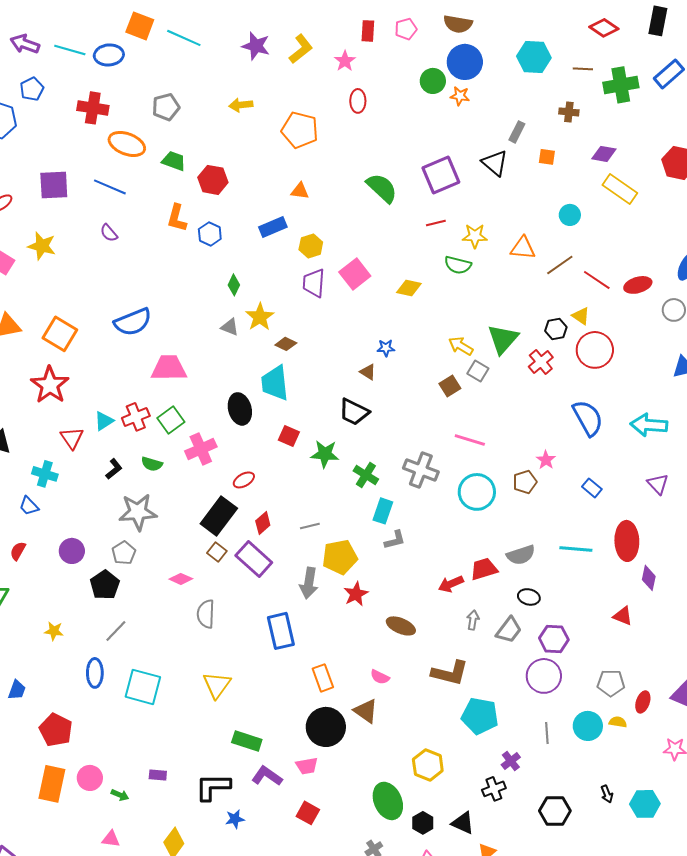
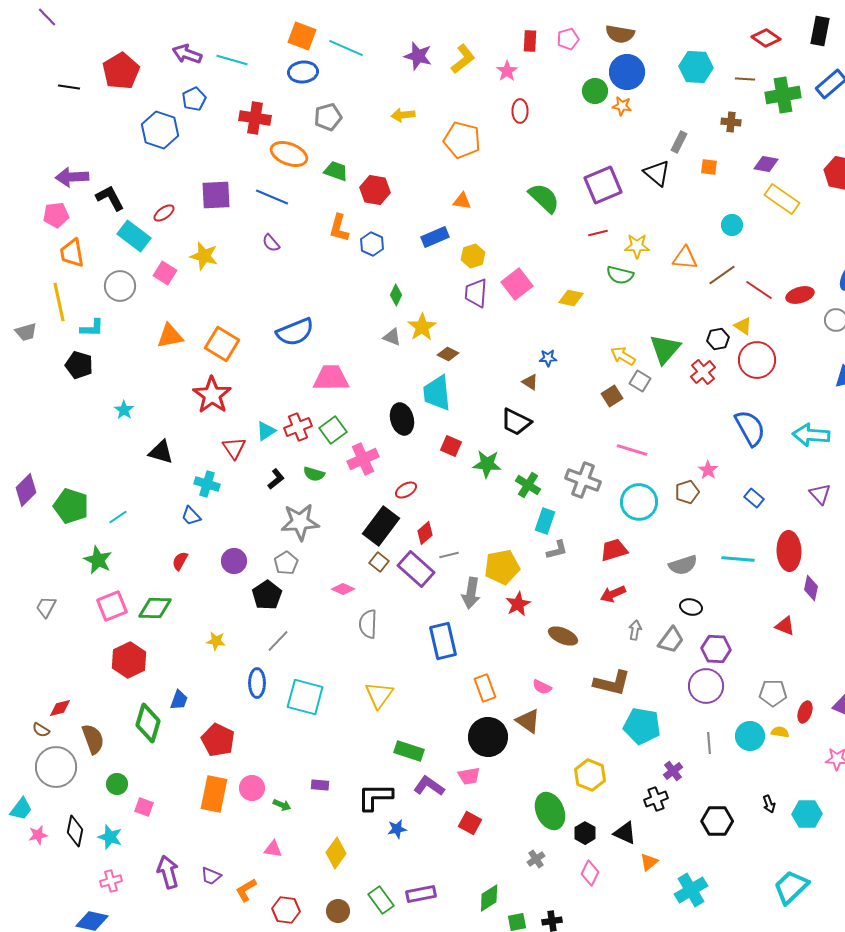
blue ellipse: (109, 55) -> (303, 72), moved
gray line: (310, 526) -> (449, 555), moved
red trapezoid: (484, 569) -> (614, 550), moved

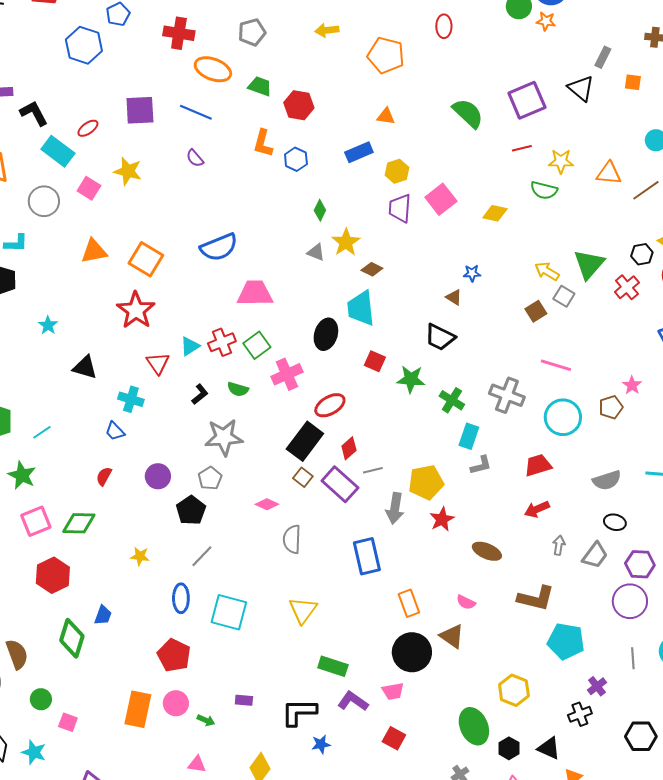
black ellipse: (402, 419) -> (326, 334), turned 32
red ellipse: (406, 490) -> (330, 405), size x1.4
red pentagon: (218, 740) -> (174, 655), moved

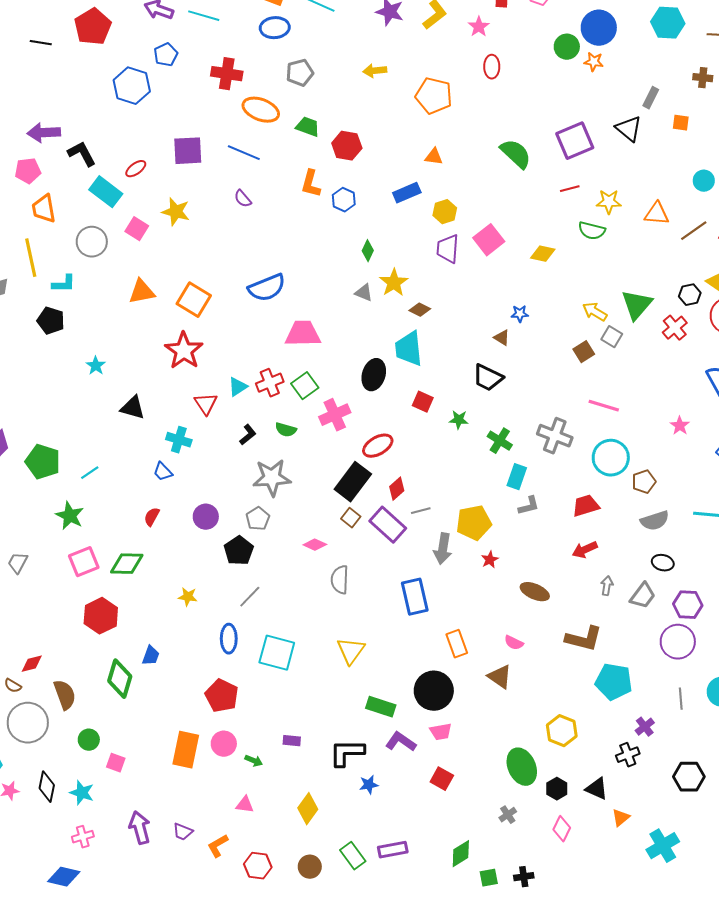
green star: (411, 379) -> (459, 420), size x0.7
brown pentagon: (611, 407) -> (644, 482), moved
red star: (442, 519) -> (490, 560), size x0.7
black circle: (412, 652) -> (434, 691), moved

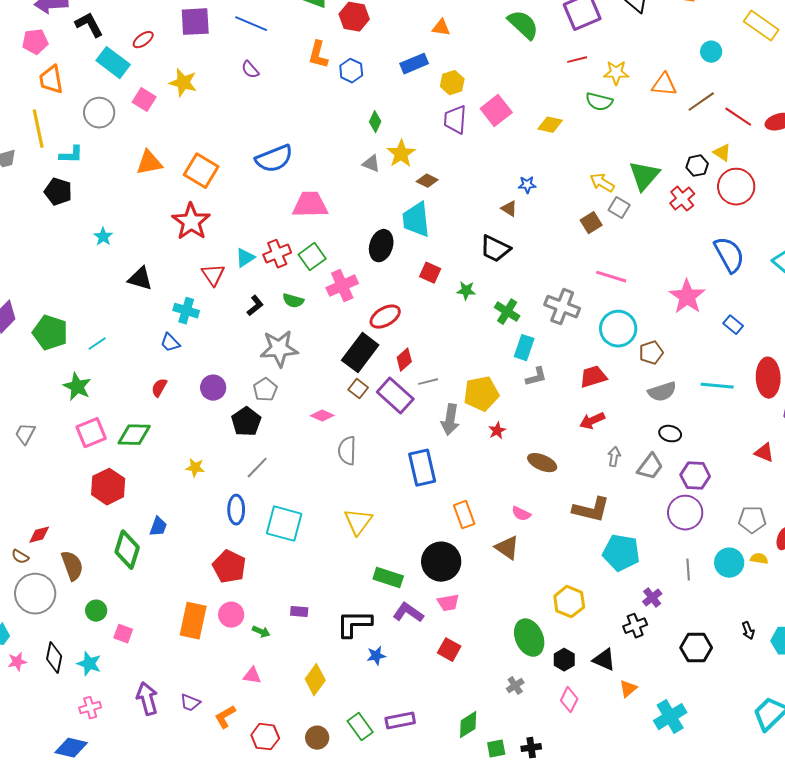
pink star: (680, 426) -> (687, 297), size x1.8

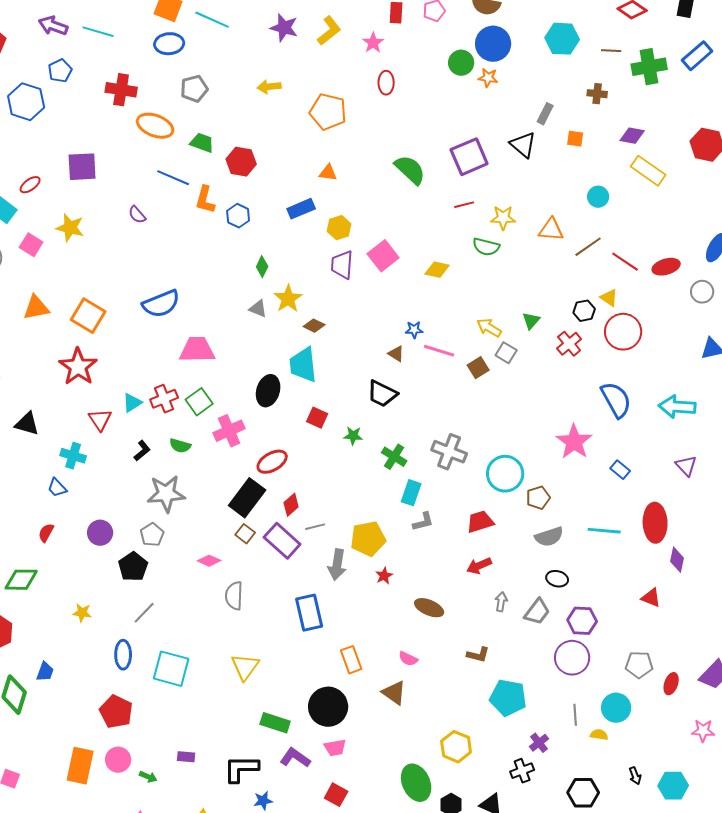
blue line: (251, 24) -> (173, 178), moved
green triangle: (644, 176) -> (531, 321), size x0.6
pink line: (611, 277) -> (439, 351), moved
brown L-shape: (591, 510) -> (478, 655), size x0.6
yellow semicircle: (759, 559) -> (599, 735), moved

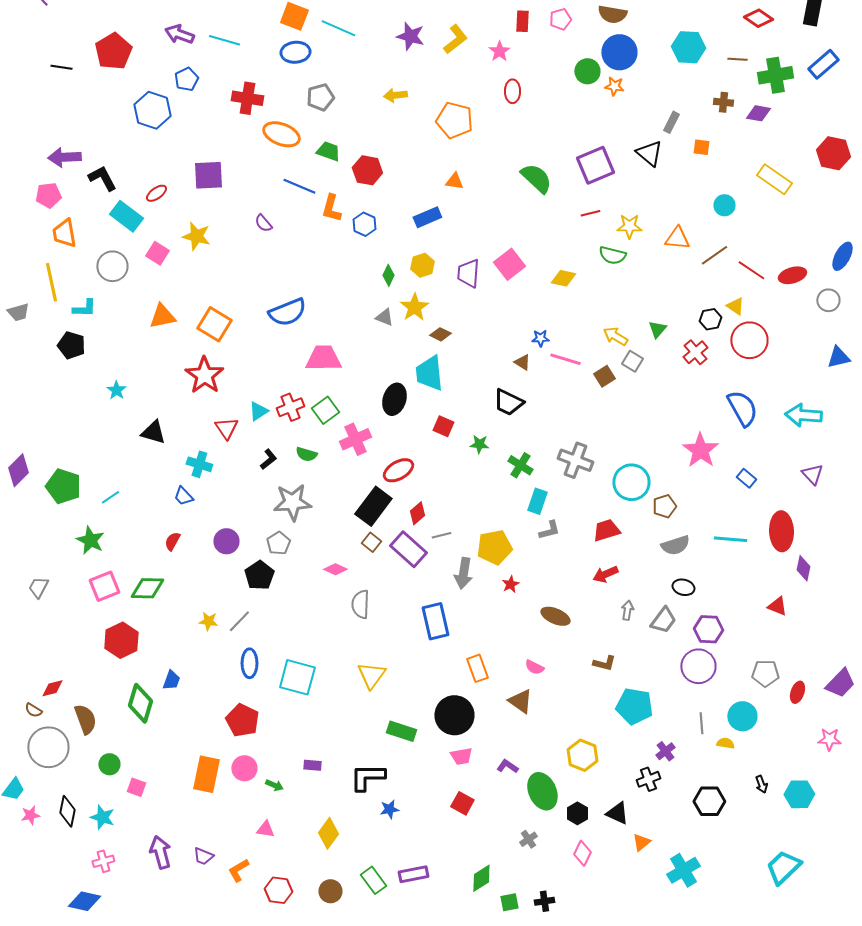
purple diamond: (632, 136) -> (758, 113), moved
yellow hexagon: (339, 228) -> (422, 265), moved
gray line: (144, 613) -> (239, 621), moved
purple L-shape: (295, 758) -> (507, 766), moved, size x0.7

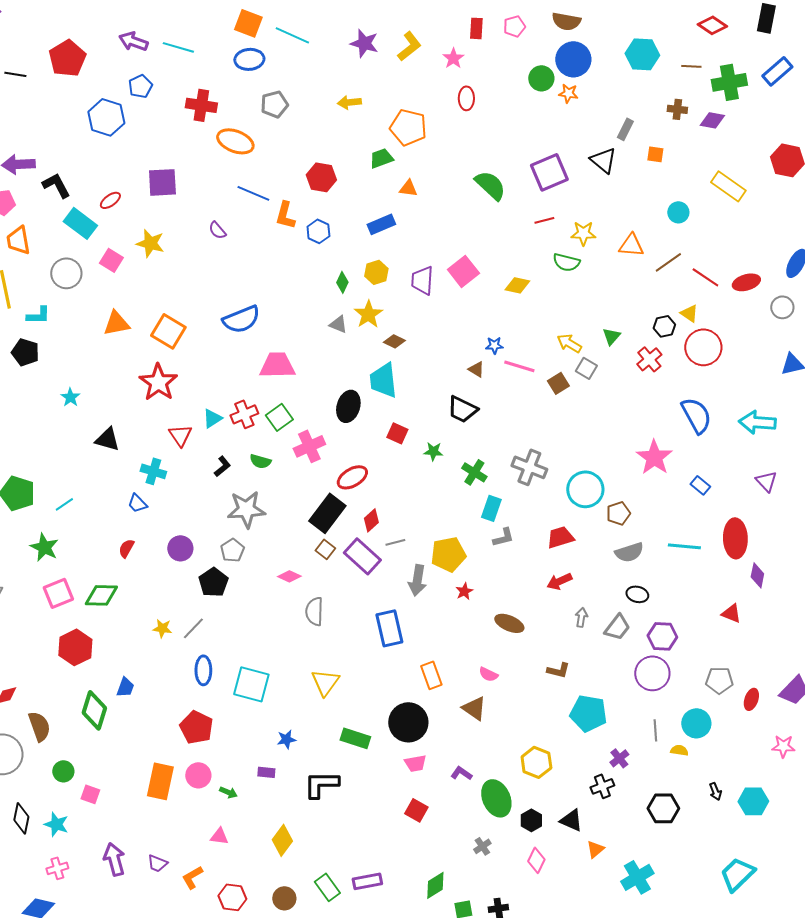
green trapezoid: (328, 151) -> (381, 158), moved, turned -40
blue star: (389, 809) -> (286, 739), moved

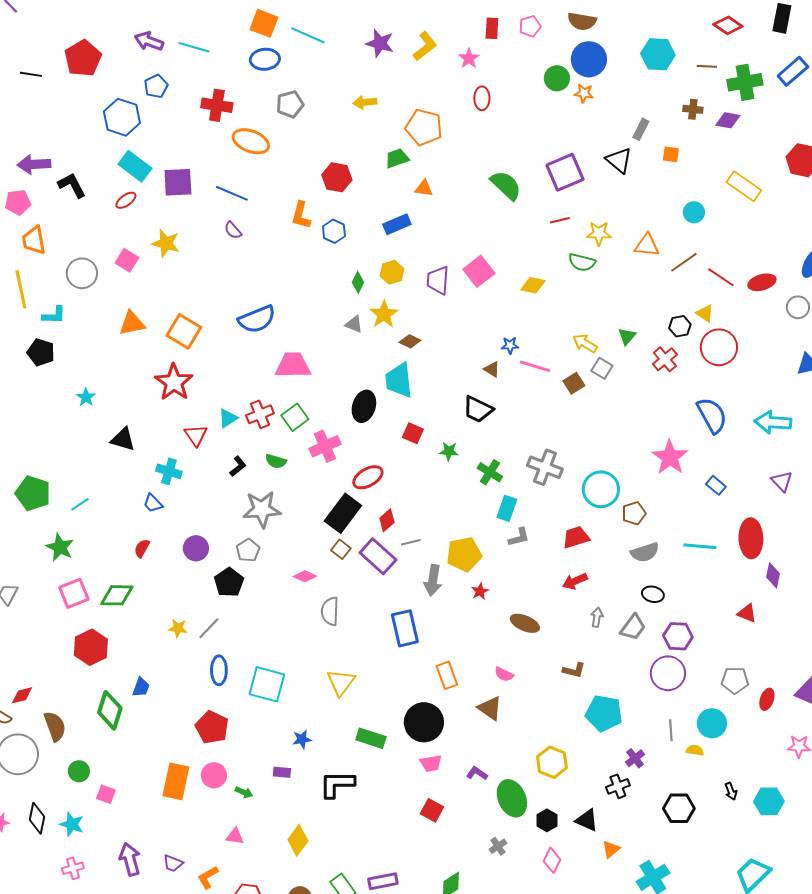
blue line: (253, 193) -> (232, 193), moved
cyan rectangle: (80, 223) -> (135, 166), moved

